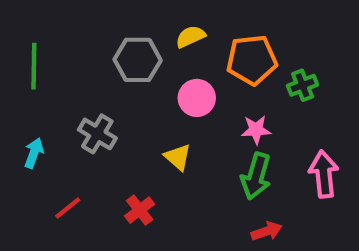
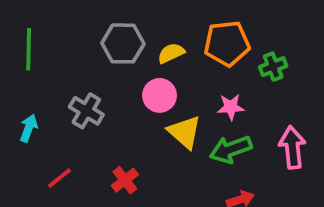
yellow semicircle: (190, 37) -> (171, 53), moved
pink circle: (197, 98) -> (160, 95), moved
yellow triangle: (178, 157) -> (185, 132), moved, size x1.4
green arrow: (256, 176) -> (231, 149), turned 54

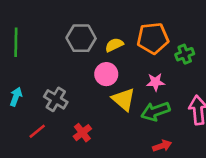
gray cross: (86, 111) -> (56, 99), moved

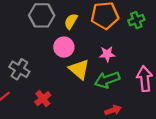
yellow semicircle: (114, 45) -> (71, 21), turned -35
green cross: (185, 54) -> (136, 20), moved

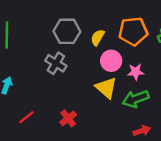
pink circle: (64, 47) -> (111, 61), moved
gray cross: (19, 69) -> (56, 63), moved

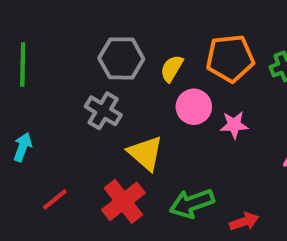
yellow triangle: (106, 88) -> (145, 153), moved
green arrow: (136, 99) -> (192, 203), moved
red cross: (68, 118) -> (123, 201), size x1.5

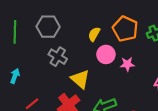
gray hexagon: (121, 58) -> (48, 27), moved
orange pentagon: (230, 58) -> (125, 29), turned 30

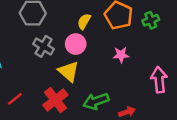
pink circle: (106, 54) -> (76, 44), moved

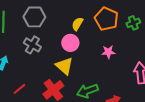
gray cross: (44, 46) -> (32, 45), moved

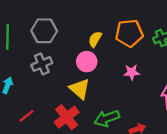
orange pentagon: (106, 19) -> (129, 33), turned -30
gray cross: (32, 45) -> (42, 64), turned 36

